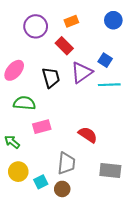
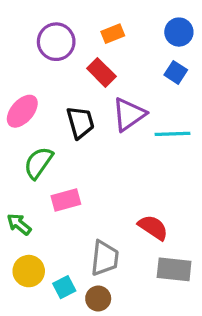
blue square: (105, 60) -> (176, 72), moved
green semicircle: (24, 103) -> (38, 163), turned -60
red semicircle: (88, 135) -> (153, 227), moved

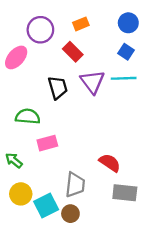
pink ellipse: (22, 111) -> (16, 57), moved
purple triangle: (129, 114) -> (92, 82), turned -32
cyan line: (172, 134) -> (124, 78), moved
green semicircle: (38, 163) -> (28, 116), turned 60
cyan square: (64, 287) -> (46, 206), size x1.5

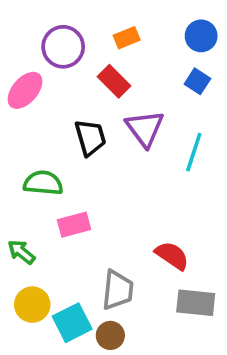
cyan line: (124, 78) -> (194, 152), moved, turned -70

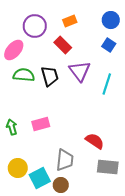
green semicircle: (43, 183) -> (24, 75), moved
green arrow: (21, 252) -> (12, 127), moved, turned 35

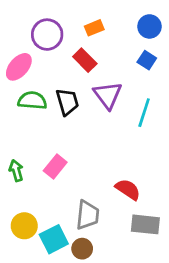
pink rectangle: (41, 124) -> (55, 167), turned -36

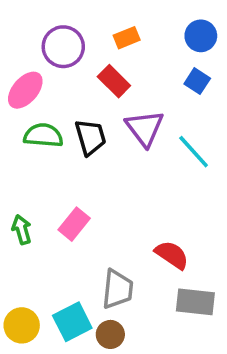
cyan line: (144, 113) -> (194, 152), turned -60
yellow circle: (24, 226) -> (22, 325), moved

